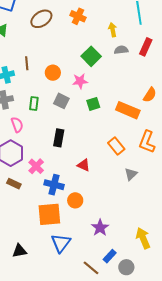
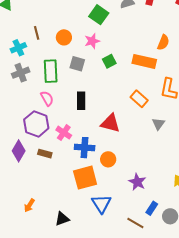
green rectangle: (34, 104) -> (51, 71), size x1.6
pink semicircle: (17, 125) -> (47, 98), moved
red triangle: (84, 165) -> (110, 123), size x1.5

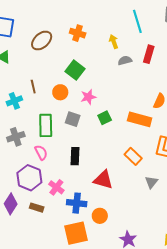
green square: (99, 15) -> (75, 70), moved
gray cross: (21, 73) -> (16, 137), moved

